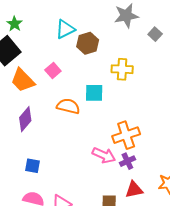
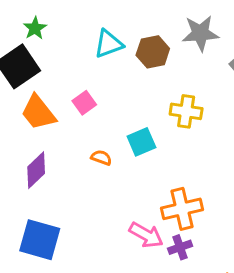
brown hexagon: (88, 43) -> (153, 52), moved
cyan square: (94, 93) -> (141, 142), turned -30
orange semicircle: (68, 106) -> (101, 158), size x0.6
blue square: (32, 166) -> (40, 240), size x1.8

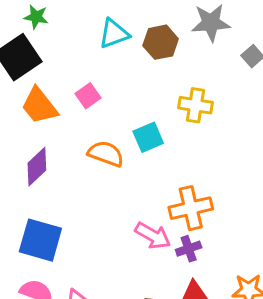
green star: (35, 28) -> (36, 17), turned -30
orange semicircle: (101, 158) -> (106, 154), size x1.6

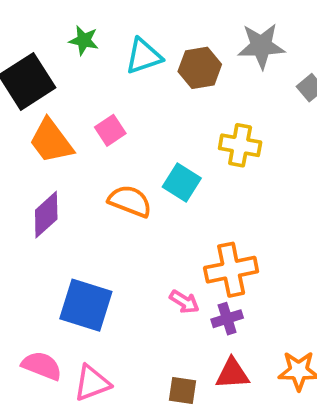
green star: (36, 17) -> (84, 40), moved
cyan square: (148, 137) -> (182, 183), turned -36
pink arrow: (153, 236) -> (184, 302), size x0.7
blue square: (40, 240) -> (86, 305), moved

